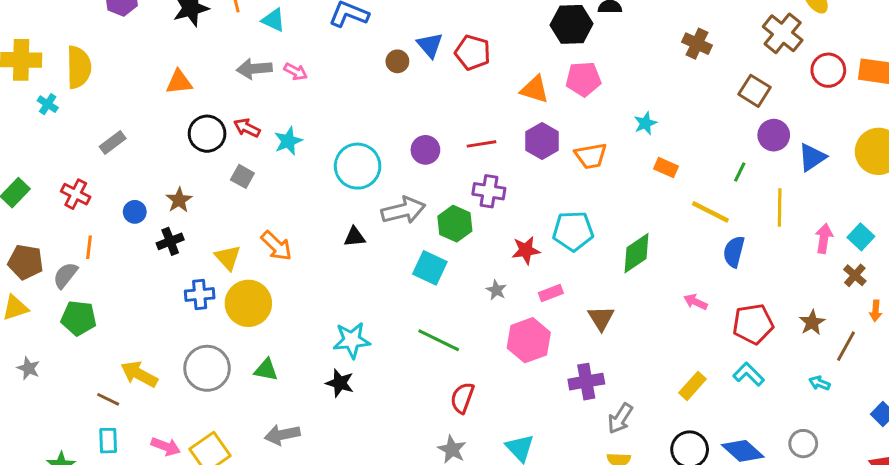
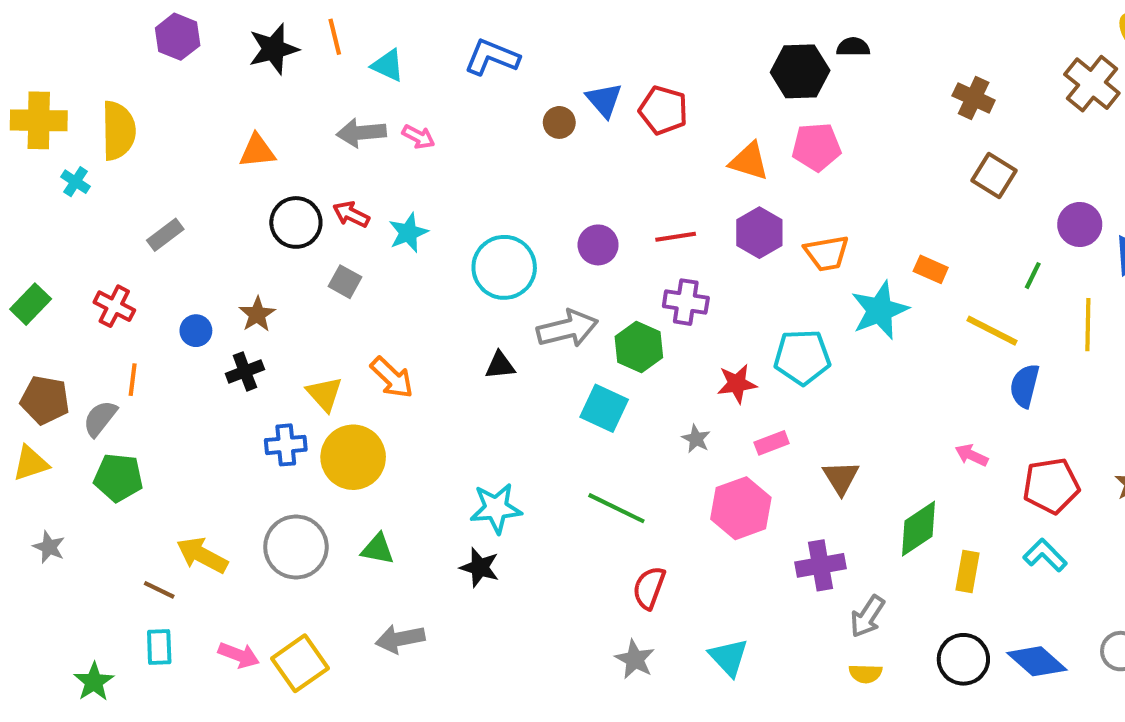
brown square: (755, 91) -> (994, 176), moved
cyan star: (645, 123) -> (880, 310), moved, size x1.8
green diamond: (636, 253) -> (918, 529), moved
yellow rectangle: (693, 386) -> (967, 571), turned -32

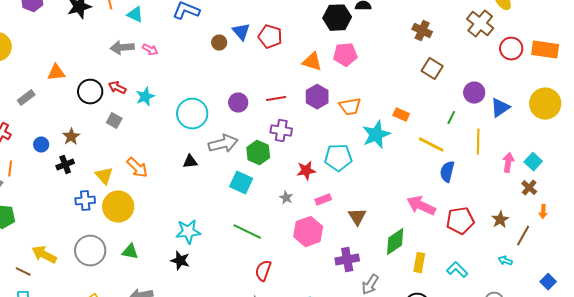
orange triangle: (257, 151) -> (56, 73), moved
pink arrow: (972, 455) -> (421, 206), size x1.8
cyan L-shape: (1045, 555) -> (457, 270), moved

